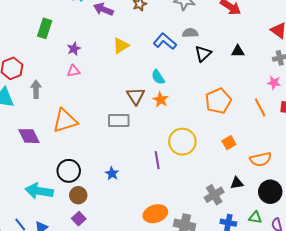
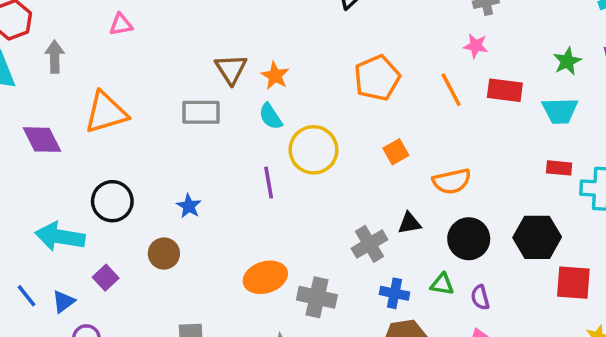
cyan semicircle: (158, 77) -> (271, 116), moved
brown circle: (78, 195) -> (164, 254), moved
purple square: (79, 219) -> (106, 278), moved

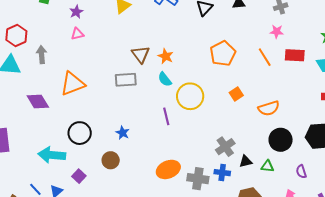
black triangle: (409, 223) -> (246, 161), moved
blue cross: (395, 293) -> (222, 173), moved
purple semicircle: (480, 297) -> (301, 172), moved

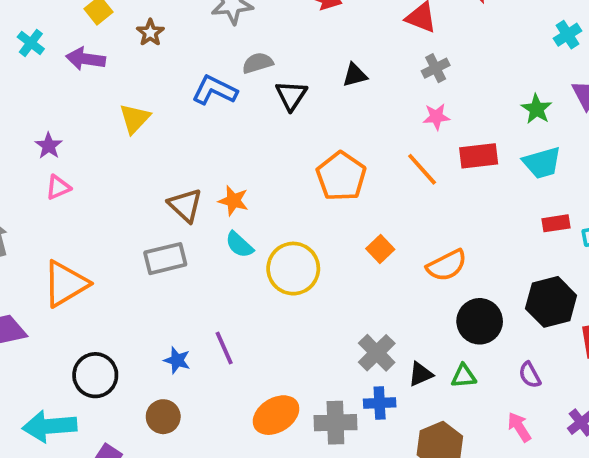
purple line: (166, 116) -> (224, 348), moved

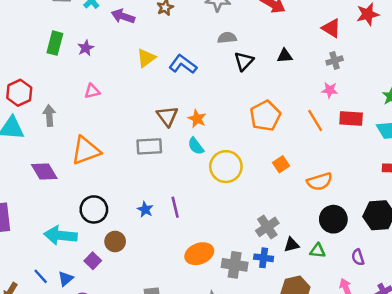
blue L-shape: (215, 90) -> (183, 64), moved
purple star: (49, 146) -> (86, 48), moved
brown circle: (163, 417) -> (115, 241), moved

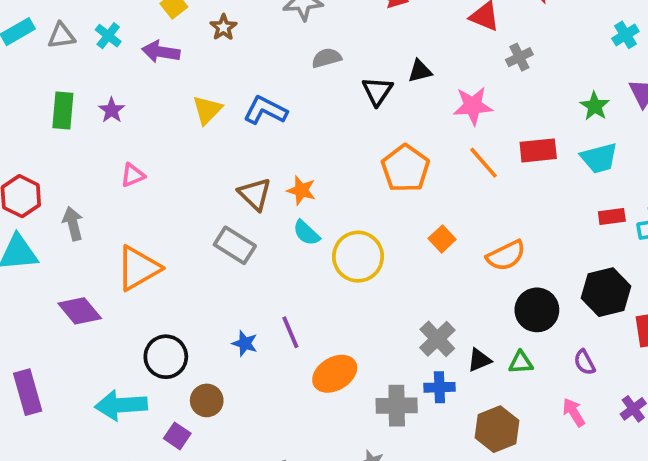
gray cross: (335, 60) -> (519, 57), moved
black triangle: (244, 61) -> (377, 91), moved
pink star: (330, 90) -> (473, 106), moved, size x1.5
gray rectangle: (149, 146) -> (235, 245), turned 45
orange ellipse: (199, 254) -> (335, 374), moved

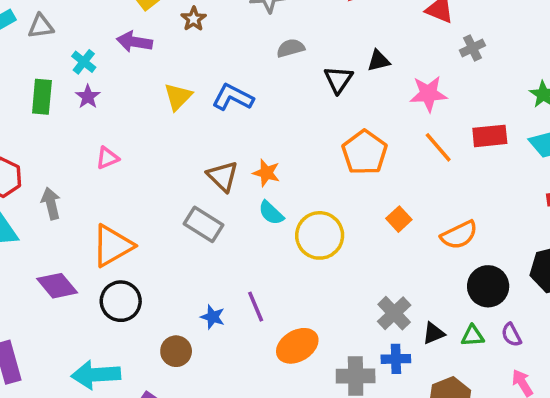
cyan cross: (108, 36) -> (84, 62), moved
black circle: (166, 357) -> (121, 301), moved
purple semicircle: (584, 362) -> (511, 335), moved
brown circle: (207, 400) -> (176, 351), moved

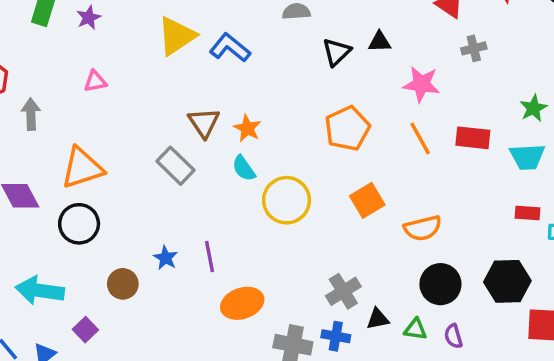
yellow triangle: (178, 97) -> (177, 36), size x1.4
orange square: (399, 219) -> (367, 200), size x1.4

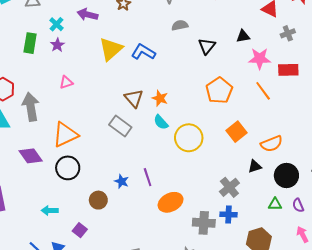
black triangle: (380, 42) -> (243, 36), moved
gray arrow: (31, 114) -> (31, 107), size x1.5
red rectangle: (473, 138) -> (288, 70), moved
cyan arrow: (40, 291) -> (50, 210), size x0.6
black triangle: (378, 319) -> (255, 166), moved

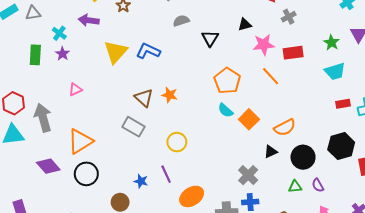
cyan semicircle: (161, 122) -> (225, 110), moved
yellow circle: (189, 138) -> (177, 142), moved, size x0.7

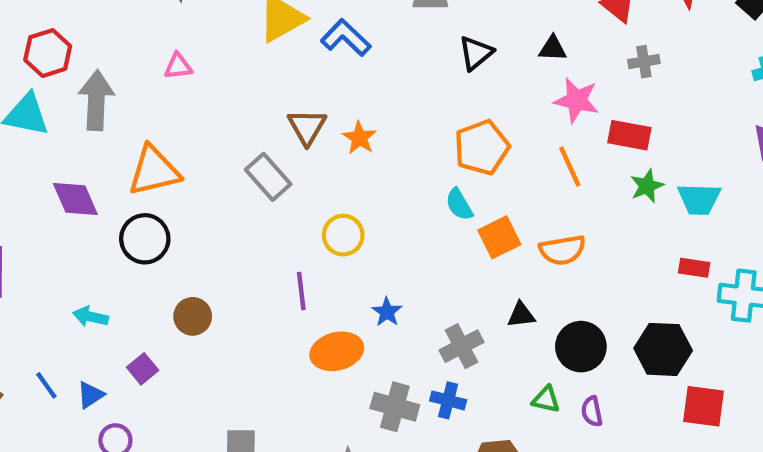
green star: (331, 43) -> (647, 186), moved
orange semicircle: (285, 127) -> (562, 250), moved
blue star: (141, 181) -> (387, 312), moved

